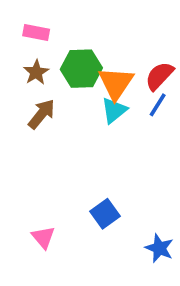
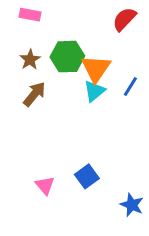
pink rectangle: (36, 32) -> (30, 15), moved
red semicircle: (159, 76) -> (124, 19), moved
pink triangle: (43, 237) -> (45, 185), moved

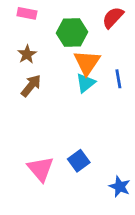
green hexagon: (67, 57) -> (72, 32), moved
blue line: (130, 87) -> (118, 79), turned -42
pink triangle: (45, 185) -> (41, 169), size x1.5

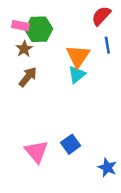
pink rectangle: (27, 13) -> (20, 26), moved
green hexagon: (72, 32) -> (39, 29), moved
blue line: (118, 79) -> (107, 45), moved

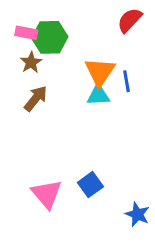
blue line: (107, 45) -> (126, 81), moved
cyan triangle: (77, 74) -> (98, 95), turned 36

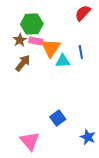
pink rectangle: (26, 33) -> (36, 41), moved
orange triangle: (100, 72) -> (51, 48), moved
pink triangle: (47, 194) -> (30, 141), moved

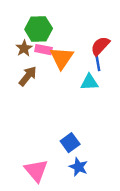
red semicircle: (83, 13) -> (100, 46), moved
cyan triangle: (63, 61) -> (89, 82), moved
blue star: (88, 137) -> (78, 167), moved

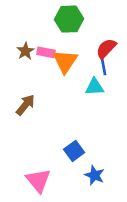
green hexagon: (39, 29) -> (69, 19), moved
brown arrow: (28, 76) -> (25, 105), moved
blue star: (78, 167) -> (95, 175), moved

